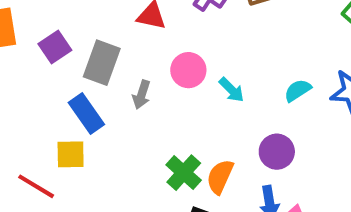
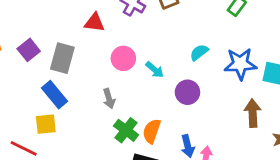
cyan semicircle: (298, 90) -> (199, 52), moved
gray arrow: (142, 95) -> (109, 99), moved, turned -30
purple circle: (277, 152) -> (187, 92), moved

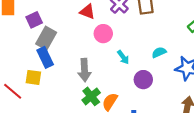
gray rectangle: (62, 58) -> (46, 38), moved
pink circle: (123, 58) -> (103, 34), moved
gray arrow: (109, 99) -> (84, 70), size x1.5

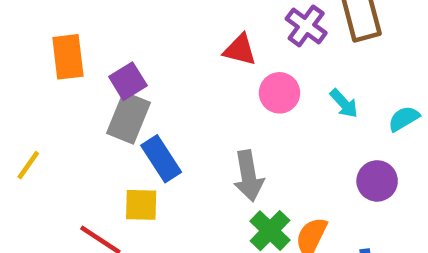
gray rectangle: (46, 38) -> (128, 118), moved
cyan arrow: (123, 57) -> (344, 103), moved

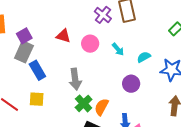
red triangle: (240, 50) -> (63, 36), moved
yellow square: (141, 205) -> (37, 99), moved

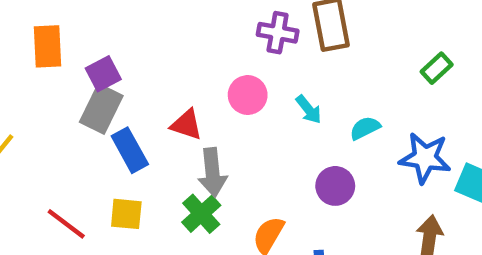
purple cross: (103, 15) -> (278, 33), turned -30
red triangle: (63, 36) -> (186, 125), moved
green cross: (84, 103) -> (201, 214), moved

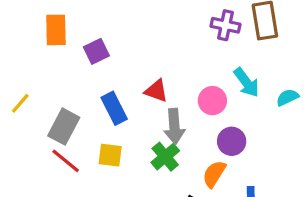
pink circle: (248, 95) -> (212, 101), moved
gray rectangle: (101, 109) -> (64, 127), moved
cyan arrow: (309, 109) -> (247, 82), size x1.4
purple circle: (335, 186) -> (232, 141), moved

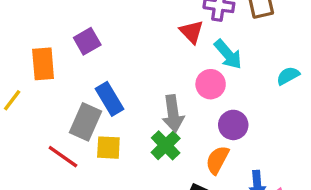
orange rectangle: (56, 30) -> (43, 64), moved
cyan arrow: (247, 82) -> (228, 54), moved
red triangle: (156, 91) -> (192, 32), moved, turned 30
gray rectangle: (64, 127) -> (86, 122), moved

